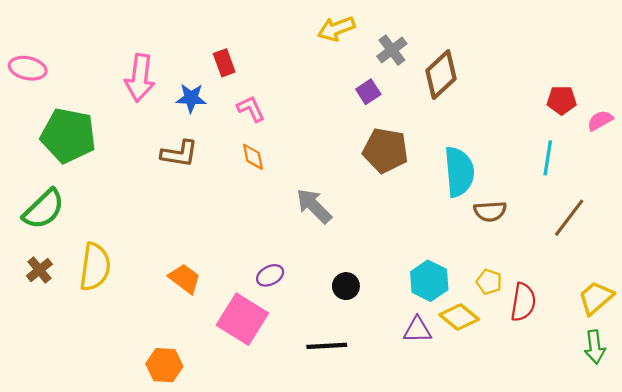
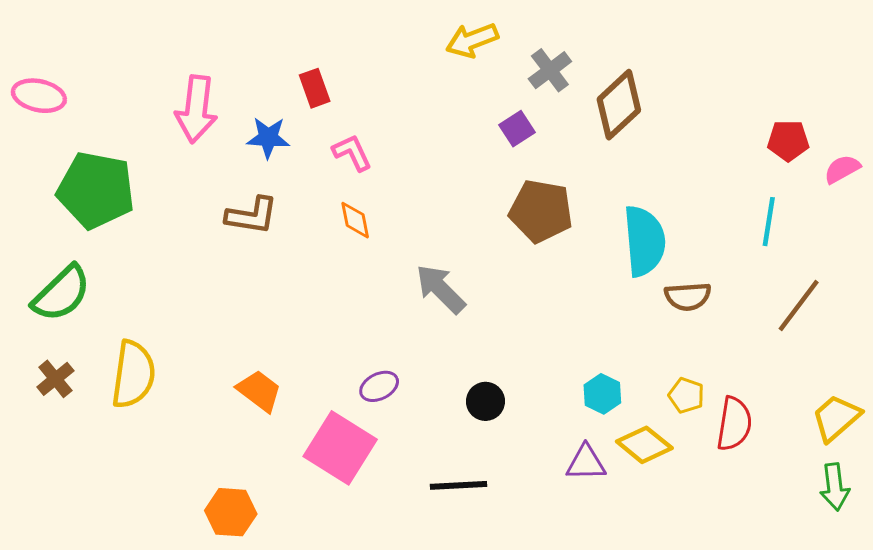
cyan hexagon: (429, 281) -> (602, 394), size x0.7

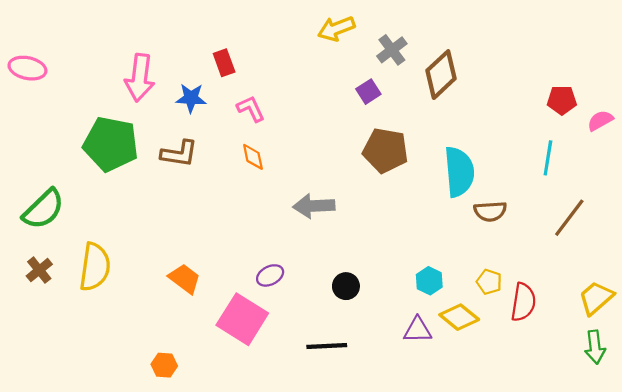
green pentagon: (96, 190) -> (111, 144), moved
gray arrow: (441, 289) -> (314, 206), turned -48
orange hexagon: (231, 512) -> (164, 365), size x0.7

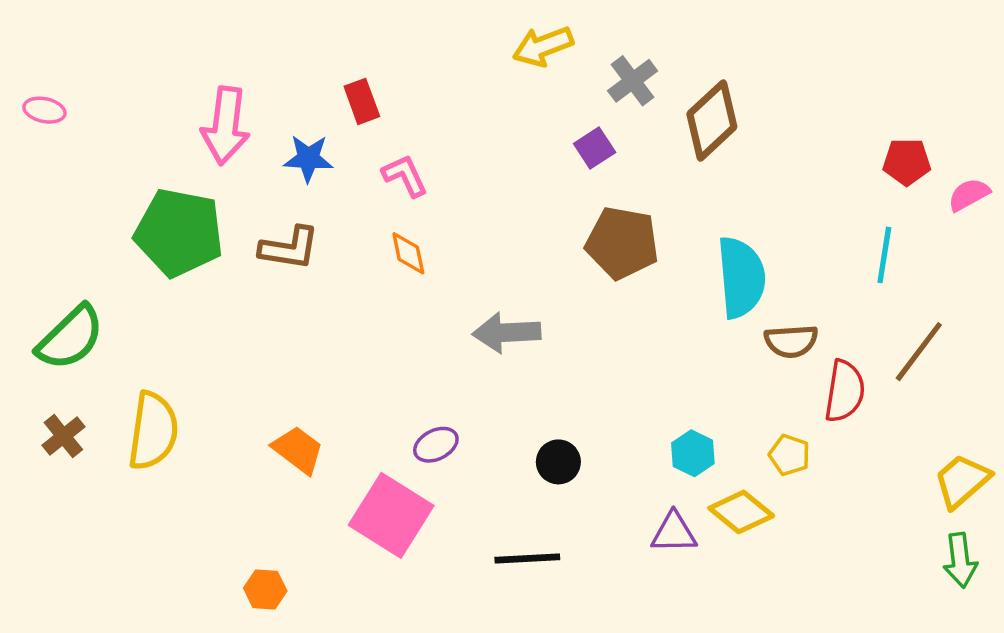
pink ellipse: (27, 68) -> (44, 110), size x0.7
red semicircle: (523, 302) -> (845, 391), moved

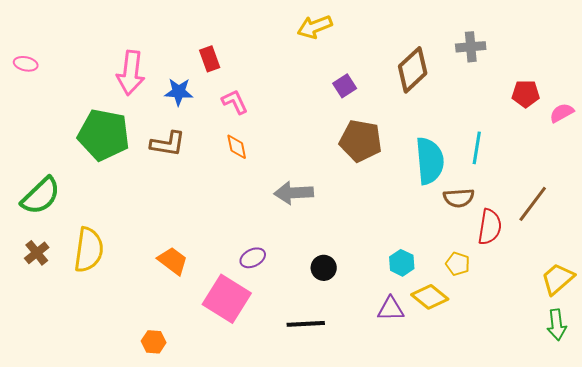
gray cross: (633, 81) -> (471, 47), moved, turned 32
cyan line: (884, 255) -> (477, 148), moved

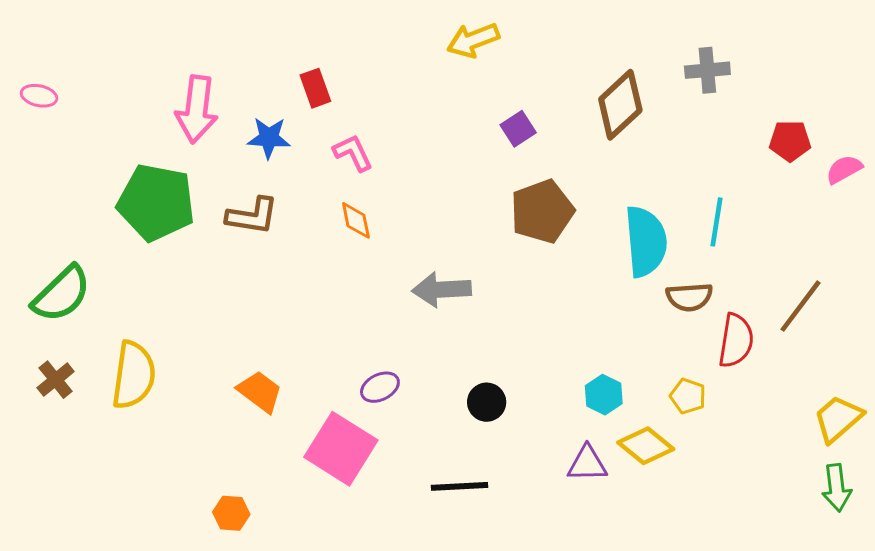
brown pentagon: (361, 141) -> (542, 211), turned -30

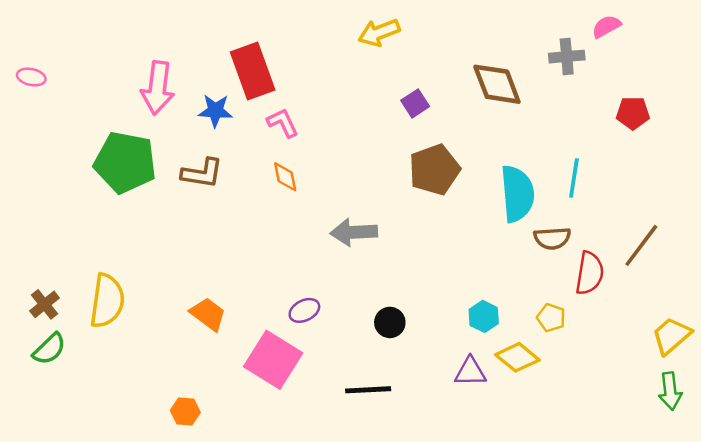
red rectangle: (315, 88) -> (253, 71), size x1.8
brown diamond: (620, 105) -> (497, 84), turned -68
pink semicircle: (844, 169) -> (606, 26), moved
green semicircle: (62, 294) -> (49, 349), moved, size x0.7

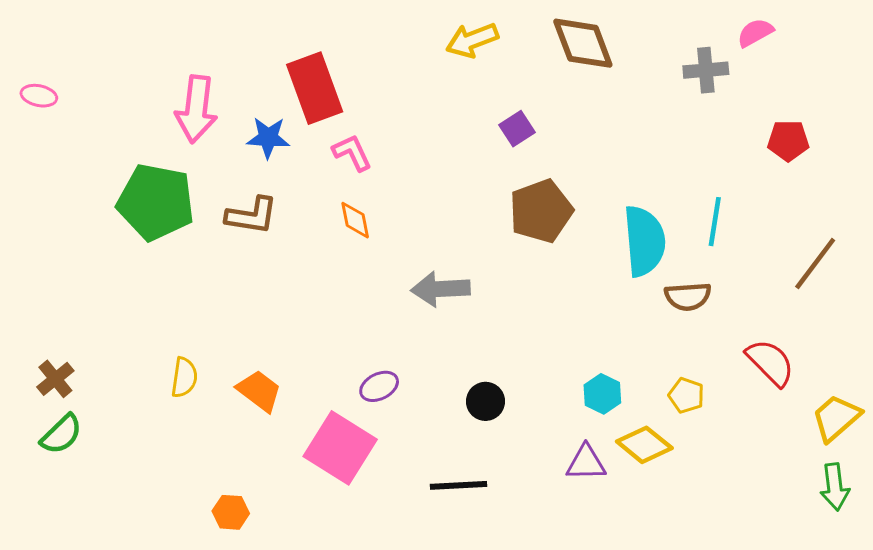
brown diamond: (497, 84) -> (583, 43), moved
brown line: (641, 245) -> (815, 263), moved
red semicircle: (590, 273) -> (770, 362), moved, turned -54
yellow semicircle: (107, 301) -> (184, 377), moved, size x0.6

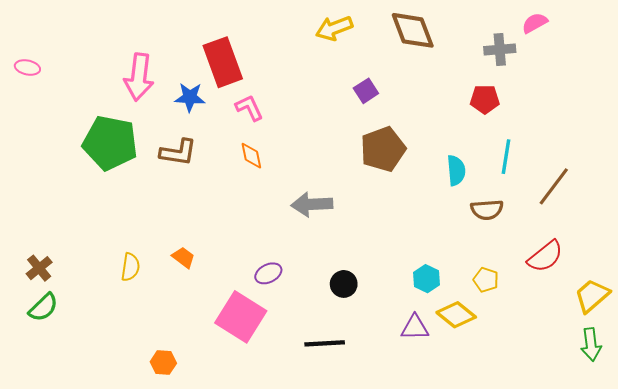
red pentagon: (788, 141) -> (485, 99), moved
cyan semicircle: (644, 241) -> (456, 170), size x0.6
brown line: (815, 263) -> (554, 186), moved
red semicircle: (770, 362) -> (545, 256), turned 96
orange trapezoid: (259, 391) -> (183, 257), moved, size x0.7

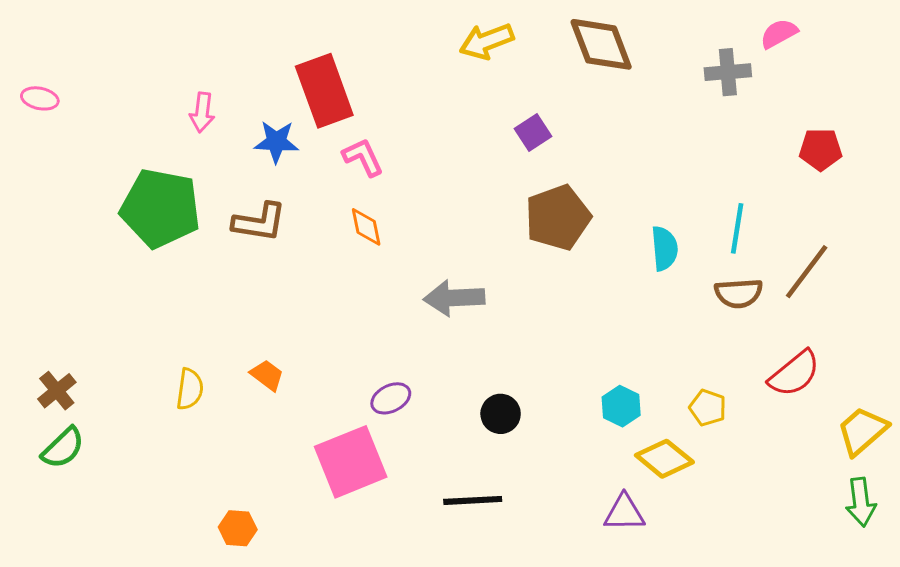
pink arrow: (139, 77) -> (202, 112), size x0.6
red pentagon: (485, 99) -> (821, 149), moved
brown semicircle: (487, 210) -> (739, 293), moved
pink square: (241, 317) -> (351, 462), turned 36
purple triangle: (415, 327) -> (624, 513), moved

